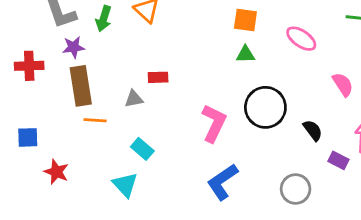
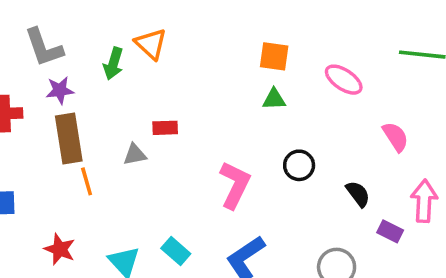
green arrow: (104, 19) -> (113, 64), moved
black circle: (265, 107) -> (299, 165), size x0.6
orange line: (95, 120) -> (87, 181), turned 70
cyan rectangle: (142, 149) -> (176, 251), moved
red star: (56, 172) -> (60, 249), moved

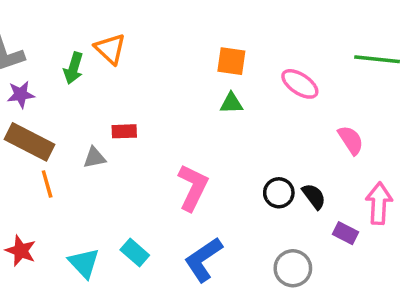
brown rectangle: (69, 139) -> (30, 142), turned -54
black circle: (299, 165) -> (279, 193), moved

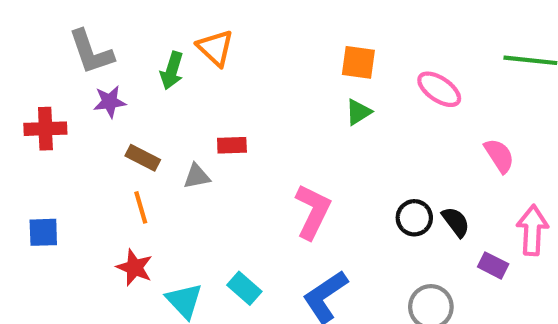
green triangle: (231, 103) -> (358, 112), turned -30
brown rectangle: (30, 142) -> (143, 158), moved, size x0.6
red star: (21, 251) -> (134, 268), moved

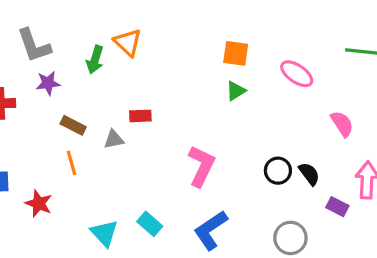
red star: (134, 268) -> (39, 204), moved

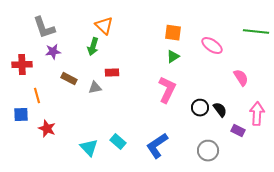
green arrow: (95, 60) -> (93, 47), moved
orange line: (72, 163) -> (37, 96), moved
pink L-shape: (201, 166) -> (167, 90), moved

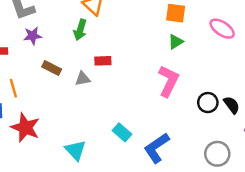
red star: (47, 129) -> (25, 128), size x1.4
cyan rectangle: (118, 142) -> (122, 132), moved

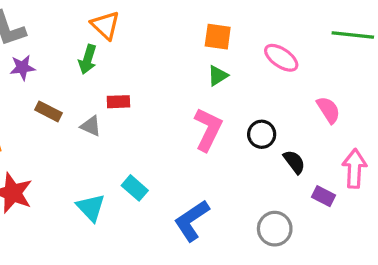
gray triangle: (83, 79) -> (91, 126), turned 35
black circle: (208, 103) -> (262, 134), moved
cyan rectangle: (122, 132) -> (135, 188), moved
cyan triangle: (75, 150) -> (91, 207), moved

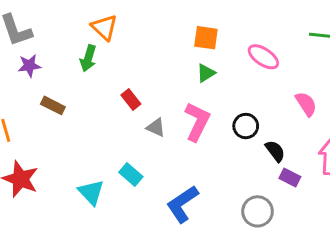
red rectangle: (118, 102) -> (131, 100), moved, turned 54
gray triangle: (91, 126) -> (156, 127), moved
purple rectangle: (324, 196) -> (290, 178), moved

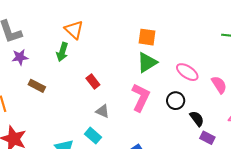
pink ellipse: (263, 57) -> (187, 72), moved
green triangle: (206, 73) -> (147, 62), size x1.5
gray triangle: (156, 127) -> (103, 111), moved

